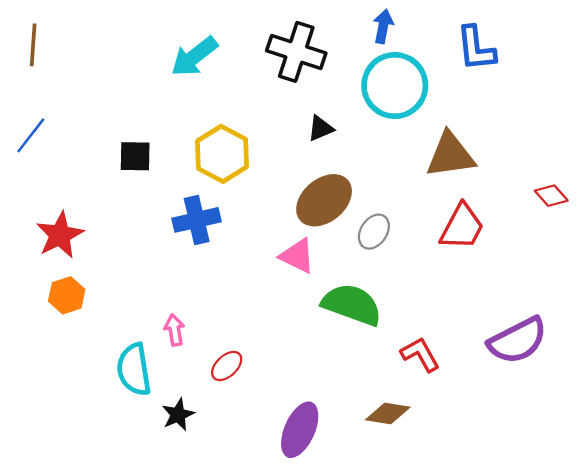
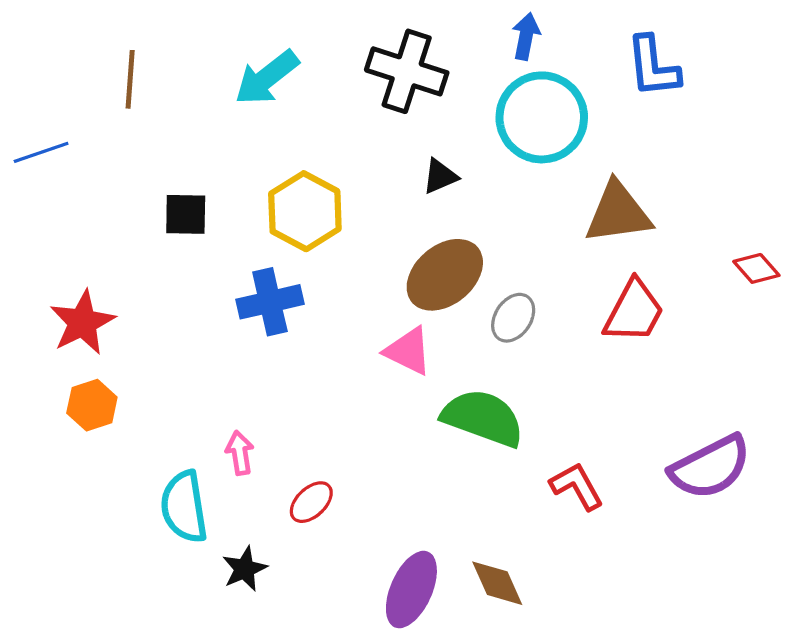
brown line: (33, 45) -> (130, 79), moved
blue line: (31, 135) -> (41, 152), moved, turned 33
brown diamond: (388, 414) -> (497, 583), moved, turned 57

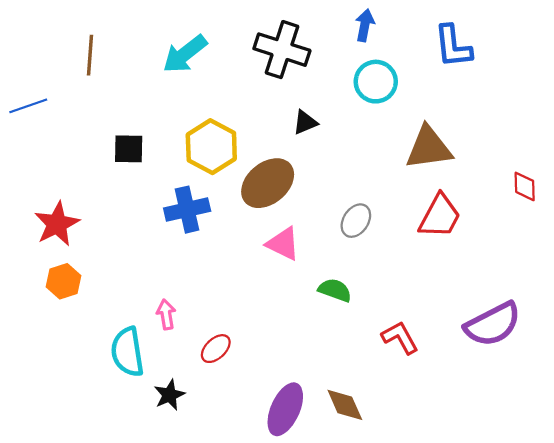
cyan circle: (542, 117) -> (376, 82), size x0.7
red diamond: (756, 268) -> (525, 186), turned 40
brown ellipse: (445, 275) -> (268, 183), moved
green semicircle: (483, 418) -> (335, 290), size x0.6

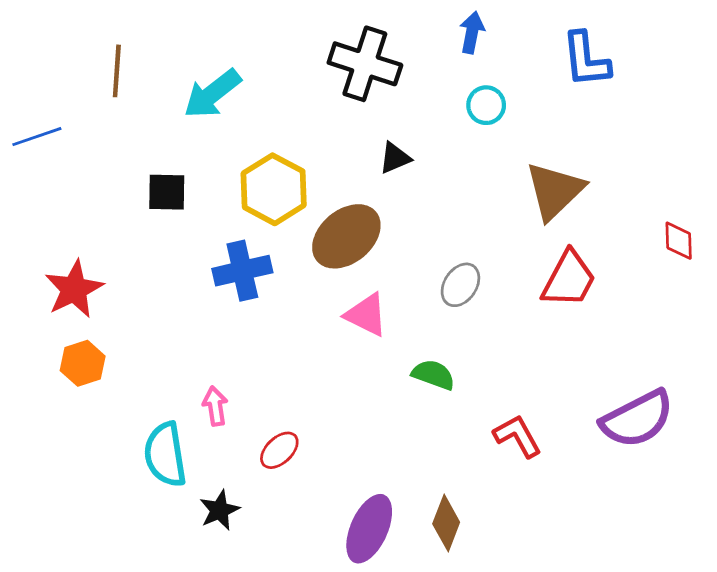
cyan arrow: (185, 54) -> (212, 94), moved
cyan circle: (376, 82) -> (486, 105), size x0.7
brown triangle: (429, 148) -> (555, 191), turned -36
brown diamond: (345, 405) -> (446, 523), turned 45

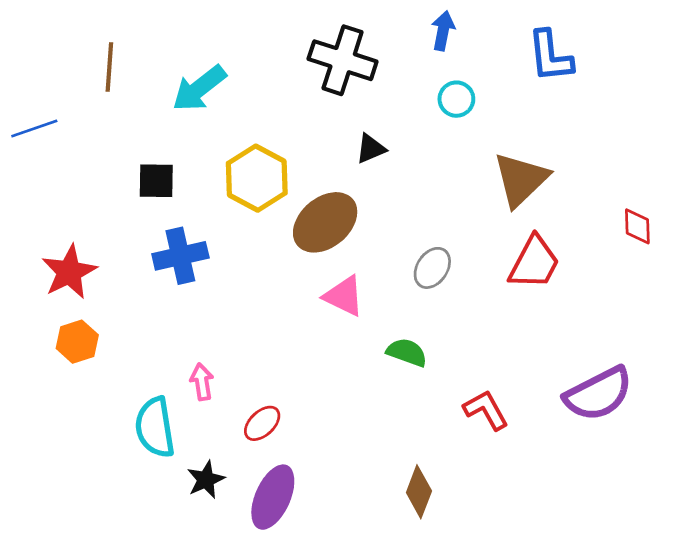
blue cross: (242, 271) -> (180, 256), moved
purple ellipse: (369, 529) -> (273, 497), moved

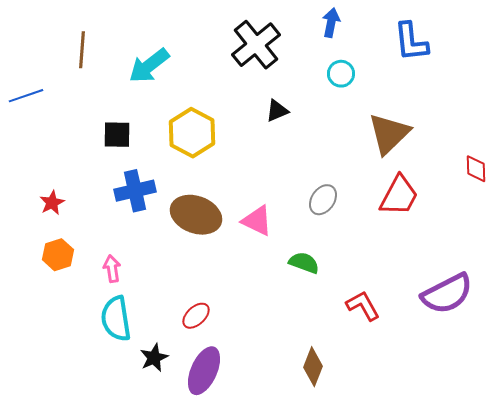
black cross: (343, 60) -> (256, 45), turned 33
brown ellipse: (325, 222) -> (196, 215), moved, turned 60
red star: (69, 272) -> (52, 203), size x0.6
pink arrow: (202, 382) -> (112, 269), moved

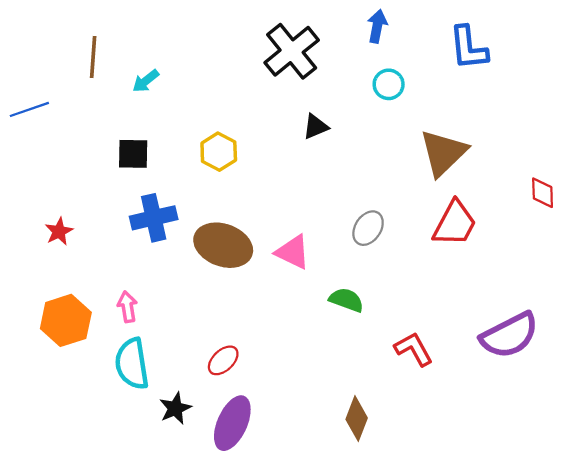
cyan arrow: (149, 66) -> (146, 81), moved, size x0.6
yellow hexagon: (192, 133) -> (219, 152), size x0.7
orange hexagon: (58, 255) -> (66, 320), moved, size x1.4

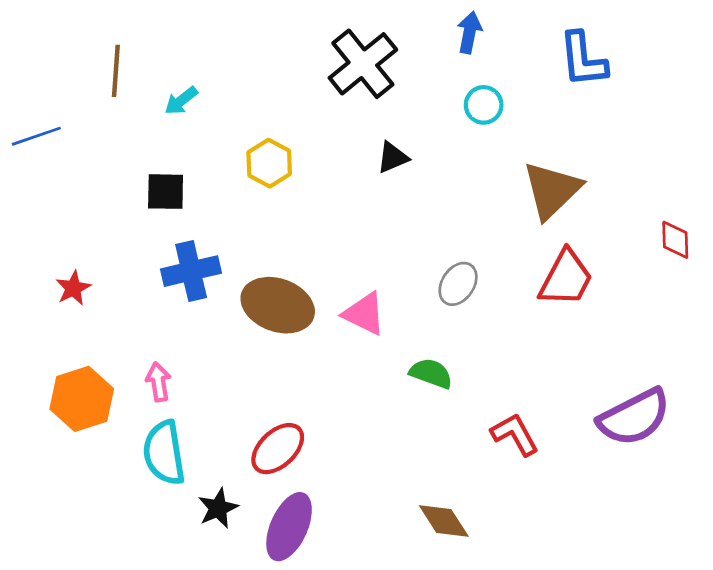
yellow hexagon: (219, 152) -> (269, 163), moved
red ellipse: (223, 360) -> (278, 449), size x1.4
brown diamond: (357, 419) -> (444, 521), turned -54

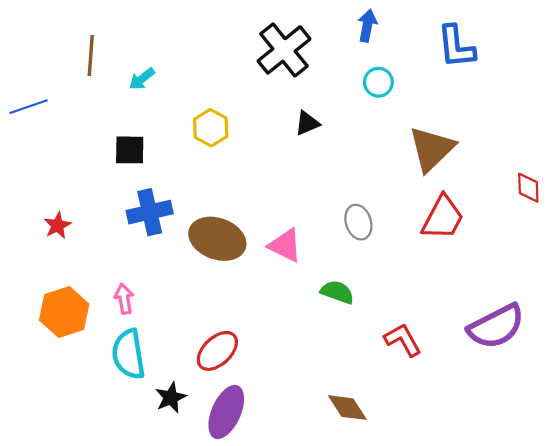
gray ellipse: (458, 284) -> (358, 222), turned -52

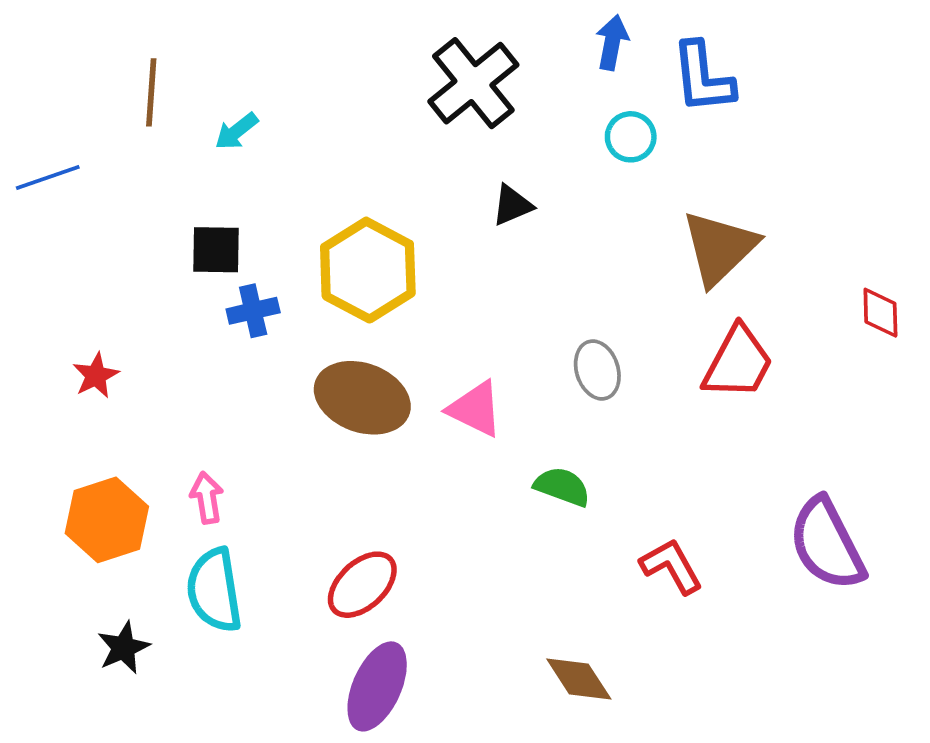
blue L-shape: (456, 47) -> (703, 78), moved
yellow hexagon: (211, 128) -> (368, 270), moved, size x1.6
blue cross: (150, 212) -> (253, 311), moved, size x0.7
purple semicircle: (496, 326) -> (827, 544), turned 90
black star: (171, 398) -> (124, 648), moved

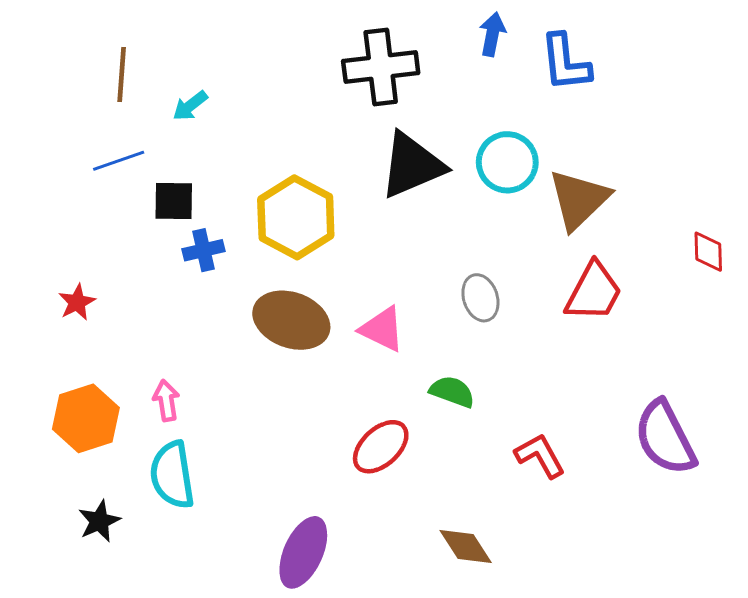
black cross: (473, 83) -> (381, 67), turned 32
cyan circle: (631, 137) -> (507, 162), moved, size x1.5
blue line: (48, 178) -> (119, 161), moved
black triangle: (512, 205) -> (412, 165), size x2.0
red ellipse: (362, 585) -> (381, 447), moved

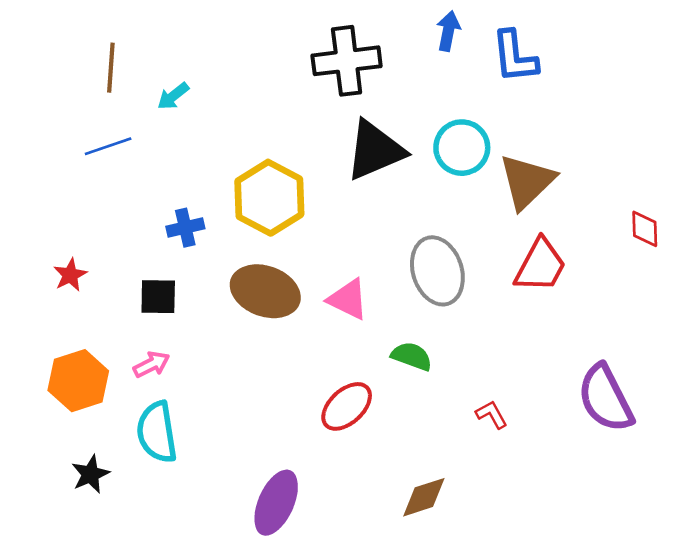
black square: (174, 201) -> (158, 297), moved
gray ellipse: (480, 298) -> (437, 271), size x1.6
pink arrow: (166, 401) -> (151, 364), turned 72
red L-shape: (540, 456) -> (492, 415), size x0.7
brown diamond: (466, 546) -> (424, 497), turned -75

